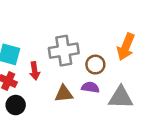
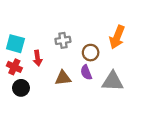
gray cross: (64, 51) -> (63, 40), size x0.6
purple semicircle: (90, 87) -> (86, 72), turned -120

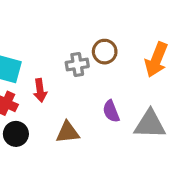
brown circle: (91, 53) -> (105, 52), moved
brown triangle: (63, 78) -> (68, 132), moved

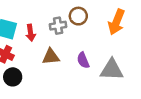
red arrow: (40, 90) -> (31, 33), moved
brown triangle: (68, 132) -> (51, 57), moved

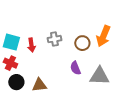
brown circle: (78, 16) -> (82, 43), moved
brown triangle: (51, 57) -> (39, 85), moved

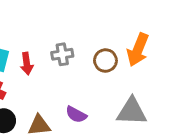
purple semicircle: (75, 68) -> (76, 115), moved, turned -40

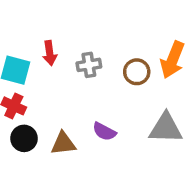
red arrow: (27, 64) -> (50, 53), moved

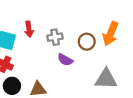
purple semicircle: (104, 132) -> (65, 60), moved

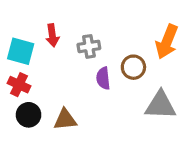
brown circle: (87, 42) -> (133, 67), moved
purple semicircle: (65, 60) -> (103, 78), turned 56

